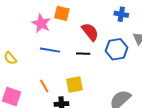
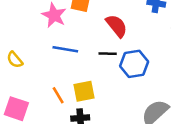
blue hexagon: (117, 49) -> (134, 64), moved
yellow square: (75, 84) -> (84, 91), moved

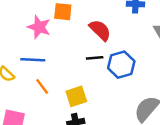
blue line: (65, 49) -> (33, 60), moved
orange line: (58, 95) -> (42, 86), moved

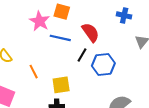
black line: (95, 58) -> (82, 55), turned -64
blue line: (33, 60) -> (60, 38), moved

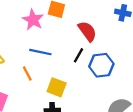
blue line: (60, 38) -> (40, 52), moved
yellow square: (61, 85) -> (57, 87), turned 30

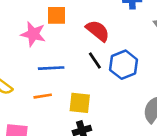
black line: (79, 55) -> (95, 60), turned -49
orange line: (27, 74) -> (43, 96), turned -56

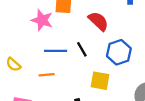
black line: (95, 60) -> (82, 49), moved
yellow square: (80, 103) -> (100, 81), moved

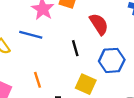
blue line: (56, 51) -> (31, 35), moved
orange line: (47, 75) -> (38, 80), moved, turned 63

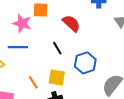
blue hexagon: (112, 60) -> (85, 63), moved
yellow square: (86, 84) -> (57, 77), moved

